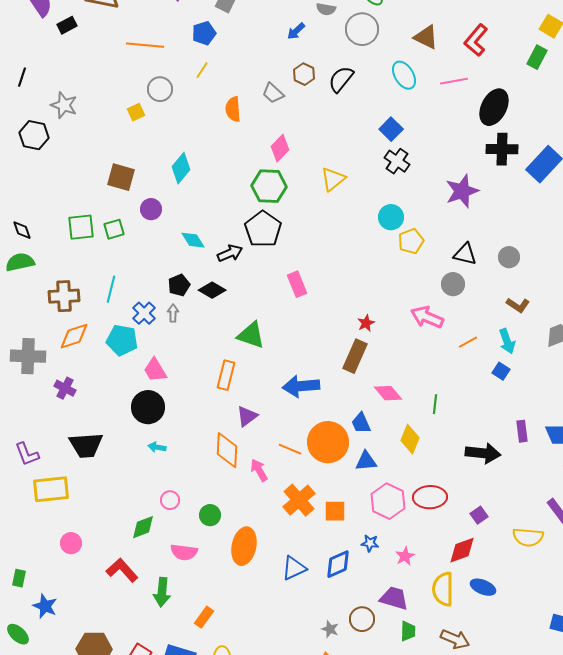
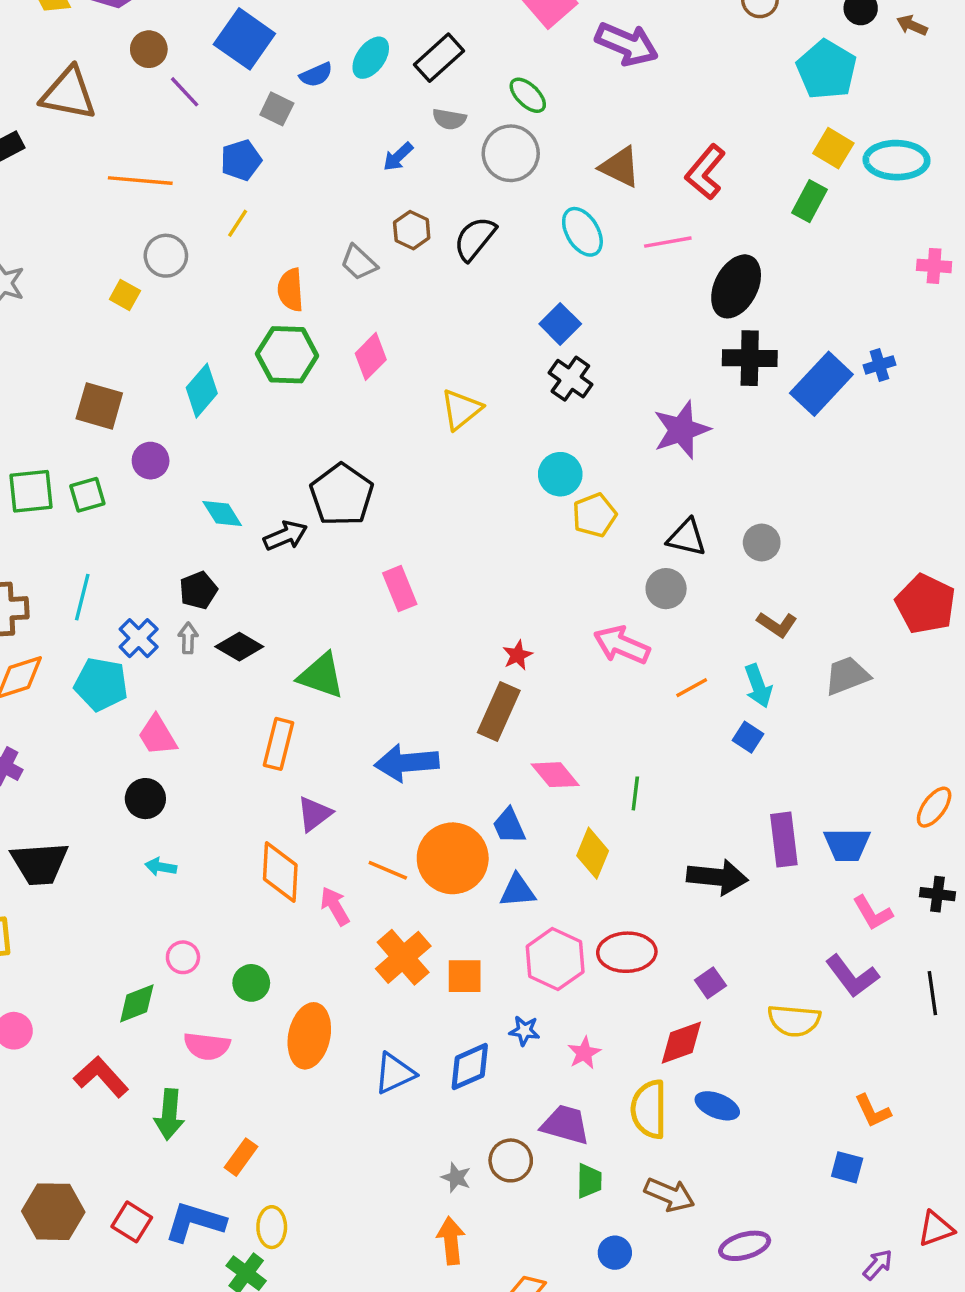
yellow square: (136, 112) -> (125, 295), turned -36
green hexagon: (269, 186) -> (287, 355), moved
black diamond: (212, 290) -> (239, 647), moved
black circle: (148, 407) -> (145, 799), size x0.7
purple rectangle: (522, 431) -> (784, 840), size x1.4

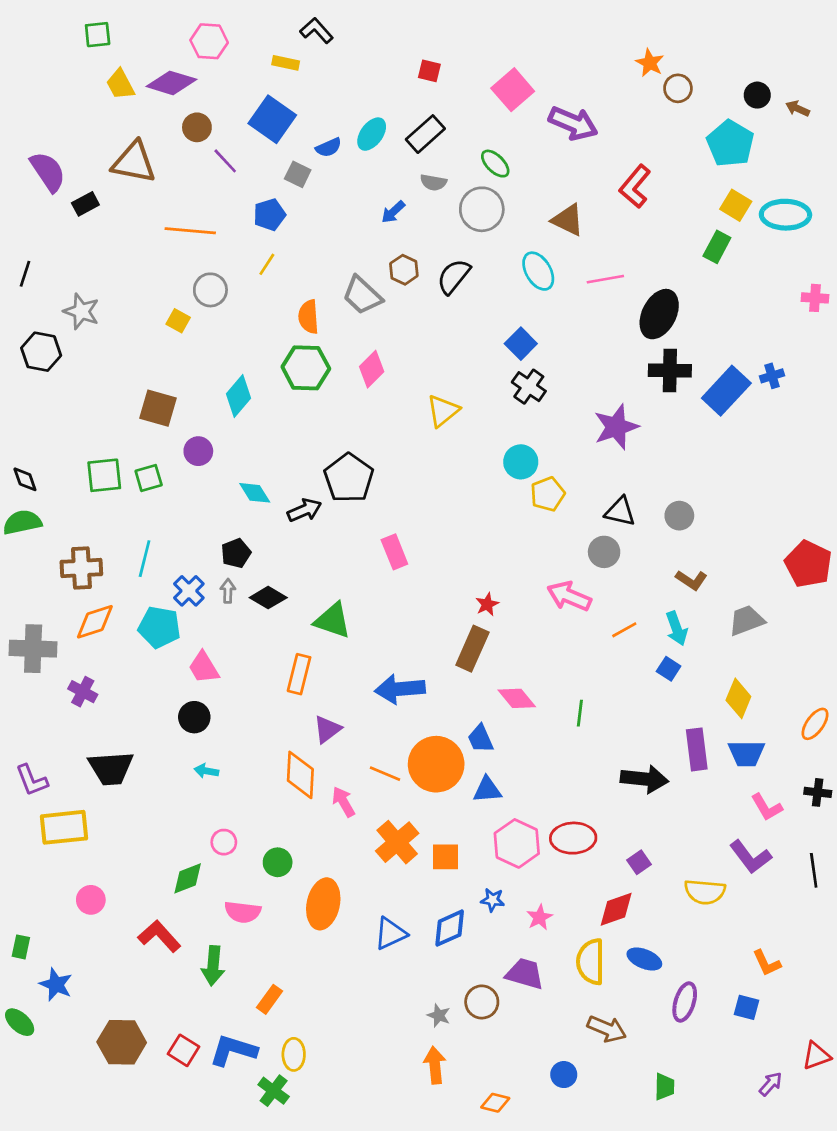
red L-shape: (705, 172) -> (635, 186), moved
gray trapezoid: (359, 263) -> (362, 295), size x1.4
yellow diamond: (593, 853) -> (738, 698), moved
green trapezoid: (589, 1181) -> (665, 1087), moved
purple ellipse: (745, 1246) -> (685, 1002), moved, turned -57

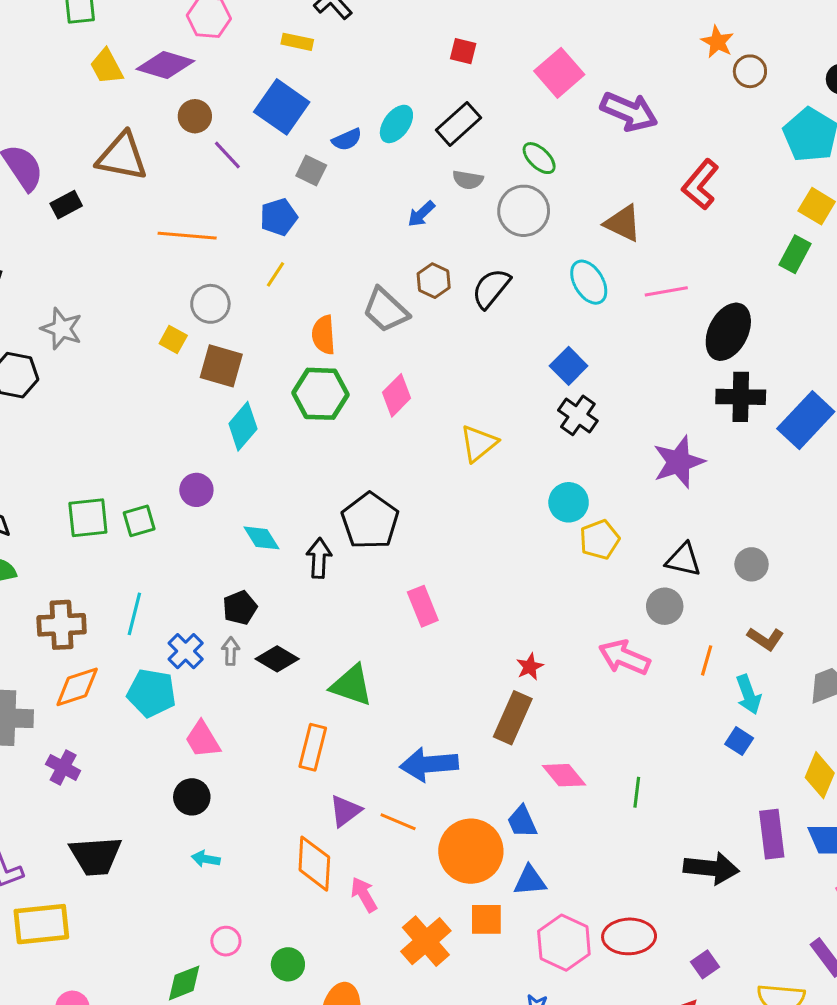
brown square: (158, 408) -> (221, 366), moved
black arrow: (304, 510) -> (319, 558), turned -64
orange line: (624, 630) -> (707, 660), moved, turned -45
orange line: (385, 774) -> (398, 822), moved
orange square: (446, 857) -> (486, 919), moved

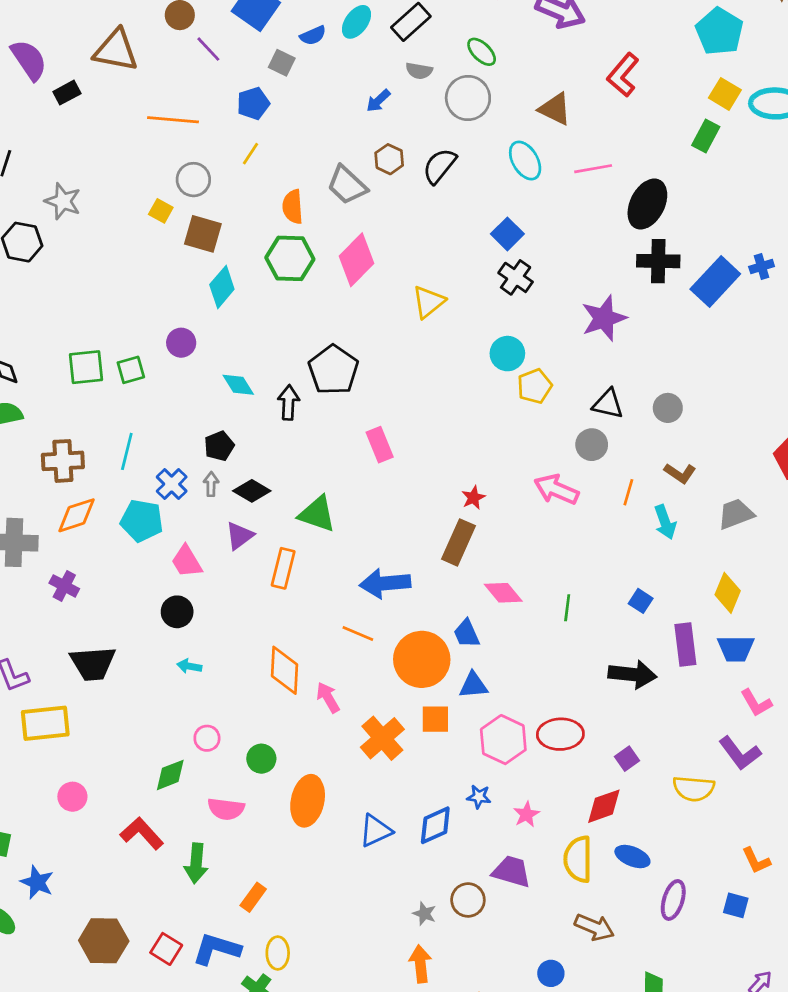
pink diamond: (396, 395) -> (357, 260), size x1.4
blue square: (739, 741) -> (641, 601), moved
purple triangle: (345, 811) -> (240, 536), moved

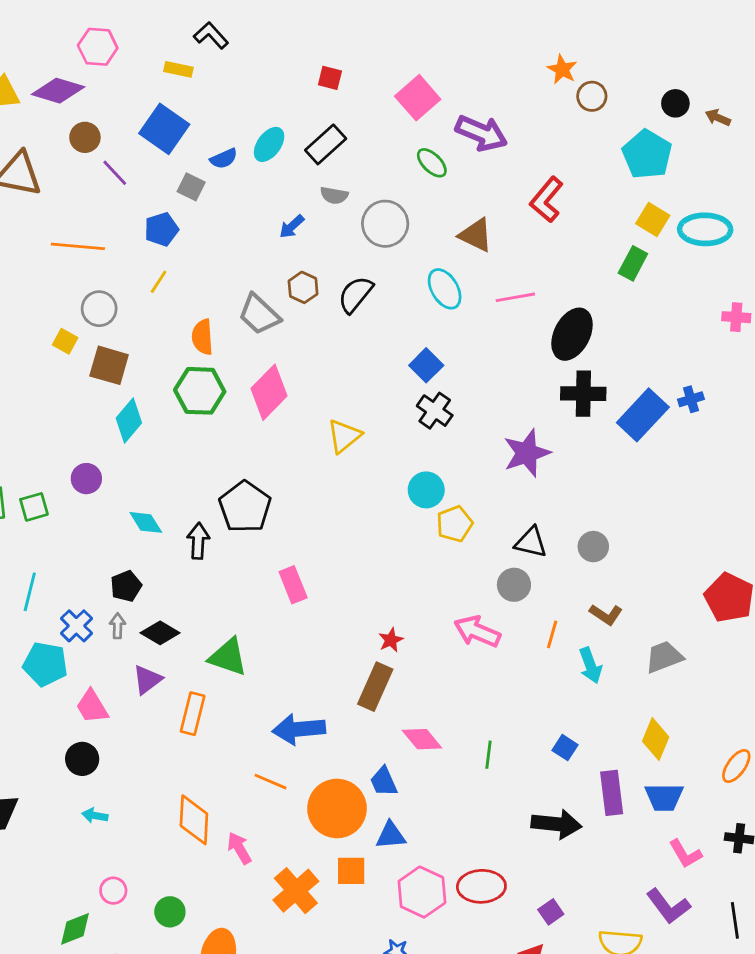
green ellipse: (482, 52) -> (432, 163), moved

